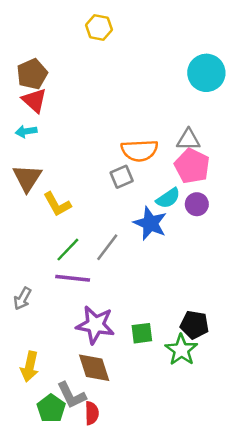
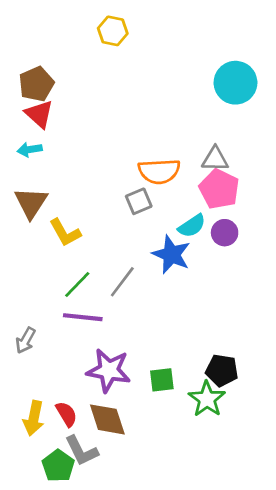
red semicircle: (92, 413) -> (66, 414), moved, turned -30

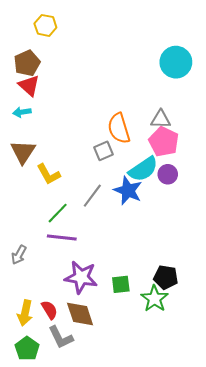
yellow hexagon: (113, 31) -> (45, 25), moved
orange semicircle: (159, 171) -> (119, 128), turned 76
cyan semicircle: (192, 226) -> (143, 169), size x1.4
gray line: (122, 282) -> (92, 196), moved
green pentagon: (58, 466) -> (27, 349), moved

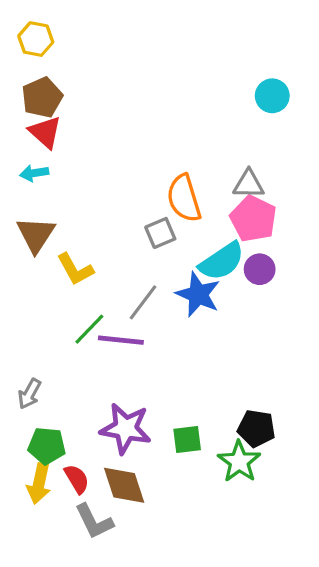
yellow hexagon: (45, 25) -> (36, 39), moved
cyan circle: (176, 62) -> (272, 96), size x0.7
purple line: (62, 237) -> (121, 340), moved
green pentagon: (27, 349) -> (47, 446), moved, turned -30

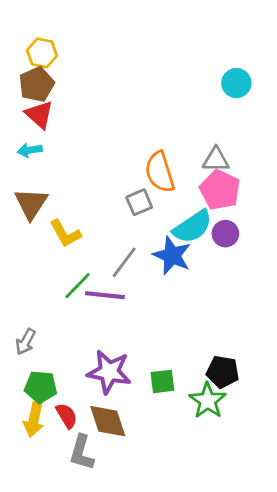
yellow hexagon: (36, 39) -> (42, 53), moved
gray L-shape: (94, 521) -> (82, 453), turned 42

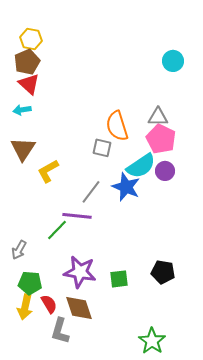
gray square: (139, 202) -> (102, 148), turned 36
yellow L-shape: (65, 234) -> (48, 171), turned 90
green line: (78, 286) -> (57, 230), moved
green star: (208, 401) -> (152, 341), moved

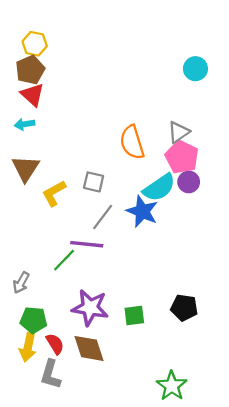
gray triangle: (158, 117) -> (178, 132), turned -35
gray square: (102, 148) -> (94, 182), moved
purple circle: (165, 171) -> (189, 182), moved
gray L-shape: (60, 331) -> (51, 374), moved

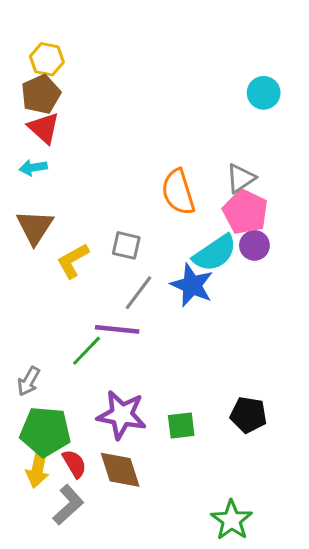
green pentagon: (34, 320) -> (45, 432), size x1.4
gray L-shape: (51, 374) -> (68, 505), turned -148

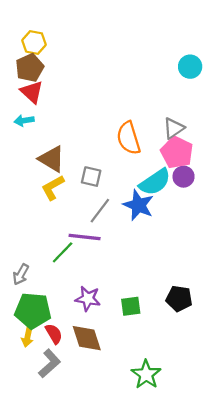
brown triangle: (35, 227) -> (52, 159), moved, turned -32
purple star: (122, 415) -> (88, 299), size x0.7
yellow arrow: (38, 468) -> (27, 337), size x0.7
green star: (232, 520) -> (146, 374), moved

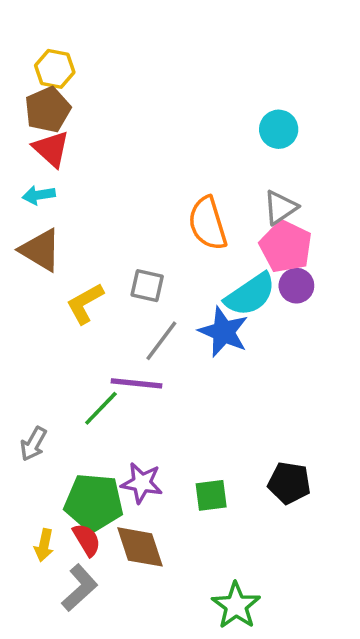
cyan circle: (190, 67) -> (279, 129), moved
brown triangle: (52, 159) -> (40, 250), moved
green pentagon: (33, 311) -> (94, 502), moved

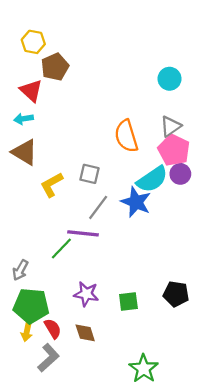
brown pentagon: (48, 110) -> (55, 67), moved
green pentagon: (94, 502) -> (31, 306), moved
brown diamond: (140, 547) -> (85, 333), size x0.7

